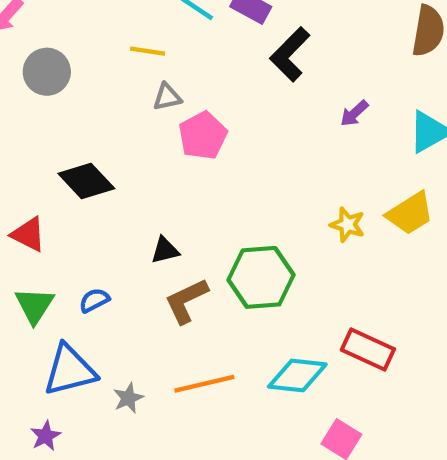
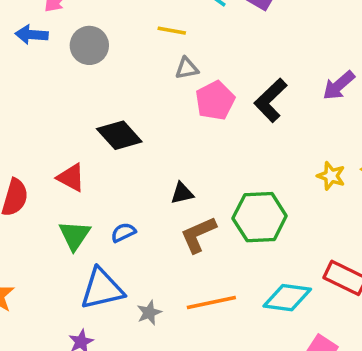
black L-shape: (290, 54) -> (271, 100), moved
purple arrow: (354, 113) -> (339, 85), size x1.4

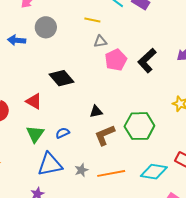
blue arrow: (32, 35) -> (17, 40), moved
gray star: (149, 313) -> (81, 170), moved

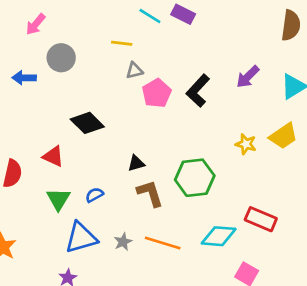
brown L-shape: (105, 135) -> (150, 193), turned 100
orange line: (111, 173) -> (163, 243), turned 32

